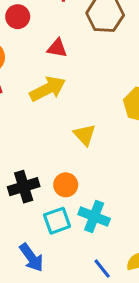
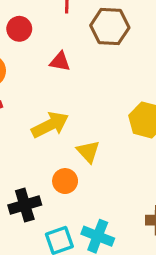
yellow arrow: (48, 89) -> (50, 125), moved
orange circle: (66, 185) -> (65, 181), moved

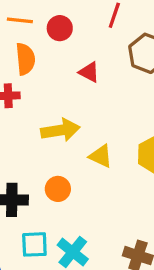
yellow triangle: (88, 152) -> (101, 156), moved, turned -40

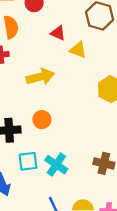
yellow triangle: (101, 156) -> (78, 50), moved

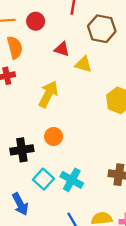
yellow arrow: (40, 77) -> (48, 94), turned -44
cyan square: (28, 161) -> (43, 179), turned -36

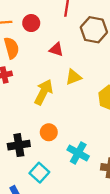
yellow triangle: (83, 64) -> (73, 77), moved, turned -36
cyan cross: (72, 180) -> (78, 153), moved

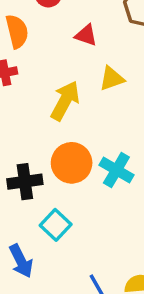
orange circle: (49, 132) -> (72, 163), size x1.5
cyan cross: (78, 153) -> (116, 170), moved

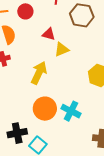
yellow triangle: (112, 78) -> (62, 50), moved
black cross: (25, 182) -> (17, 133), moved

